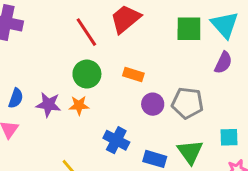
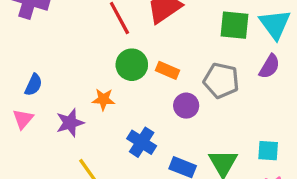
green circle: (87, 74) -> (132, 65), moved
gray pentagon: (187, 103) -> (221, 80), moved
purple star: (48, 105) -> (70, 123), moved, turned -30

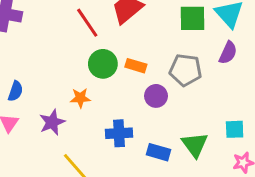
blue cross: (142, 142) -> (119, 133), turned -30

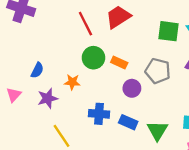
blue semicircle: (15, 91) -> (37, 70), moved
blue rectangle: (159, 152) -> (128, 122), moved

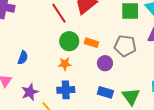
orange star: (72, 82) -> (65, 64), moved
purple star: (48, 98) -> (30, 92), moved
blue cross: (99, 114) -> (66, 90), moved

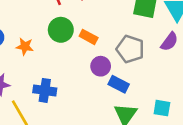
orange star: (65, 64) -> (25, 46), moved
blue rectangle: (105, 92) -> (119, 84), moved

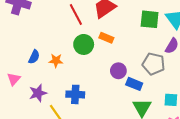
orange rectangle: (89, 37) -> (106, 38), moved
gray pentagon: (130, 49) -> (154, 64), moved

